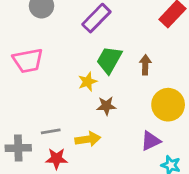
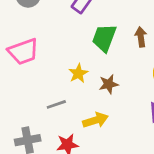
yellow star: (88, 82) -> (78, 73), moved
gray line: (51, 131) -> (56, 104), moved

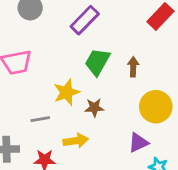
yellow star: (78, 73) -> (66, 92), size x1.4

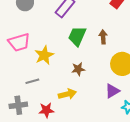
yellow star: (66, 92) -> (44, 55), moved
gray line: (40, 119) -> (32, 81), moved

